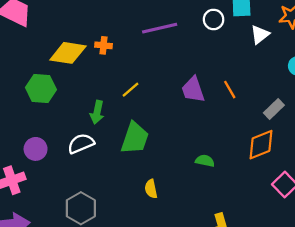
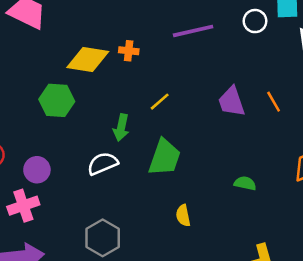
purple circle: (36, 149) -> (37, 170), moved

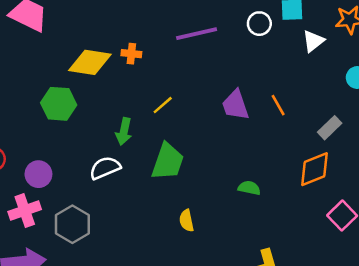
gray hexagon: (103, 238) -> (72, 224), moved

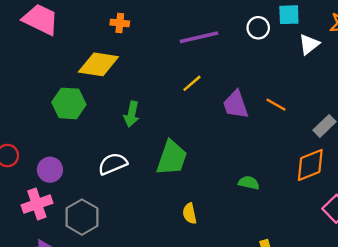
orange cross: (131, 54) -> (120, 23), moved
yellow line: (163, 105) -> (192, 83), moved
orange line: (278, 105) -> (276, 105), turned -30
green arrow: (124, 131) -> (132, 114), moved

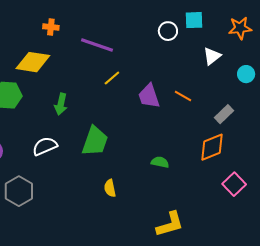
purple line: (199, 37) -> (97, 45), moved, turned 32
white triangle: (309, 44) -> (212, 56), moved

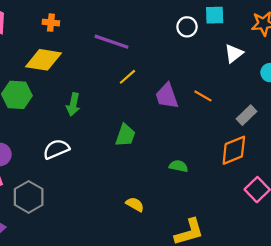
orange cross: (51, 27) -> (51, 23), moved
green trapezoid: (95, 141) -> (125, 135), moved, size x0.7
yellow semicircle: (110, 188) -> (135, 204), moved, turned 132

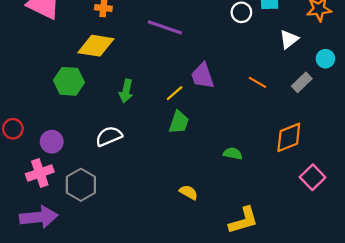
yellow line: (127, 77) -> (175, 93), moved
purple trapezoid: (167, 96) -> (203, 76), moved
gray rectangle: (247, 115) -> (302, 82), moved

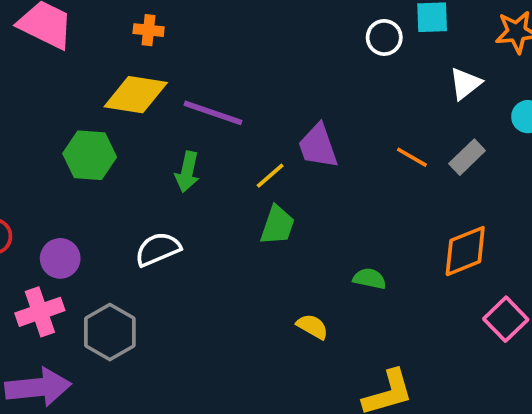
purple line: (165, 27) -> (213, 113), moved
gray rectangle: (302, 82) -> (467, 157), moved
yellow semicircle: (189, 192) -> (312, 327), moved

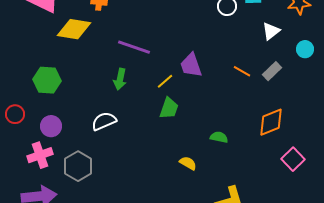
yellow diamond: (136, 95) -> (74, 29), moved
green hexagon: (90, 155) -> (47, 80), moved

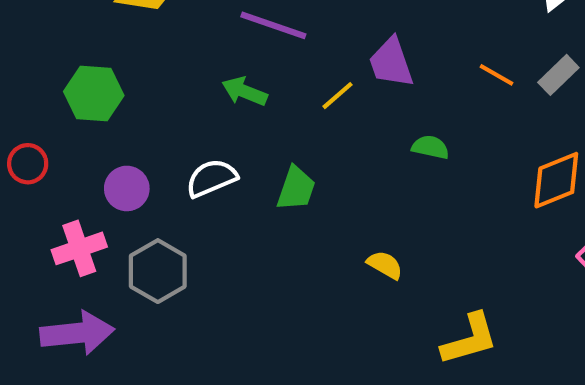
green arrow: (120, 79) -> (245, 91), turned 100
green trapezoid: (169, 108) -> (296, 188), moved
purple circle: (51, 126) -> (127, 188), moved
green semicircle: (219, 137) -> (430, 147), moved

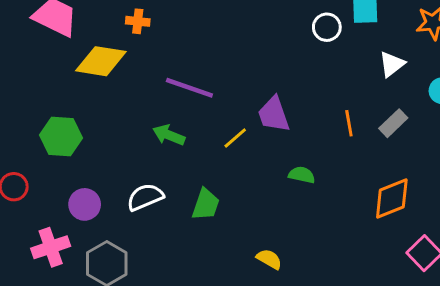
orange line: (496, 75) -> (349, 123), turned 50

